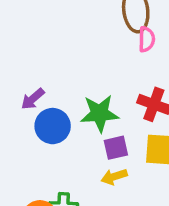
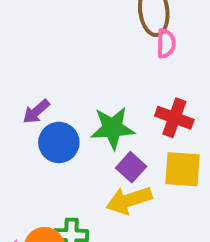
purple square: (116, 148) -> (131, 167), turned -35
yellow arrow: (114, 177) -> (129, 200), size x1.5

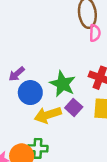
green star: (112, 128) -> (63, 84), turned 30
yellow arrow: (129, 200) -> (48, 115), moved

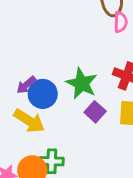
purple arrow: (17, 74) -> (26, 85), moved
yellow arrow: (48, 115) -> (29, 121), moved, turned -130

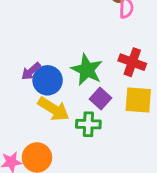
yellow arrow: (29, 121) -> (54, 109), moved
green cross: (52, 161) -> (88, 124), moved

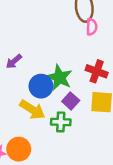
purple arrow: (31, 71) -> (14, 61), moved
blue circle: (48, 80) -> (41, 86), moved

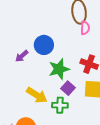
green star: (60, 77) -> (59, 69), turned 30
blue circle: (41, 86) -> (44, 45), moved

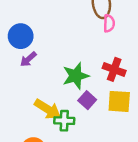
blue circle: (44, 45) -> (21, 36), moved
green cross: (60, 105) -> (64, 121), moved

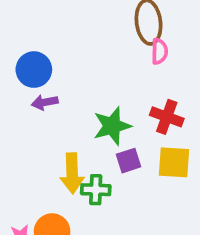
purple arrow: (28, 59) -> (45, 102), turned 30
purple square: (87, 100) -> (129, 161), turned 30
yellow arrow: (48, 109) -> (72, 173), turned 56

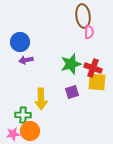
green star: (112, 126) -> (71, 64), moved
yellow square: (174, 162) -> (97, 82), moved
green cross: (96, 190) -> (23, 115), moved

